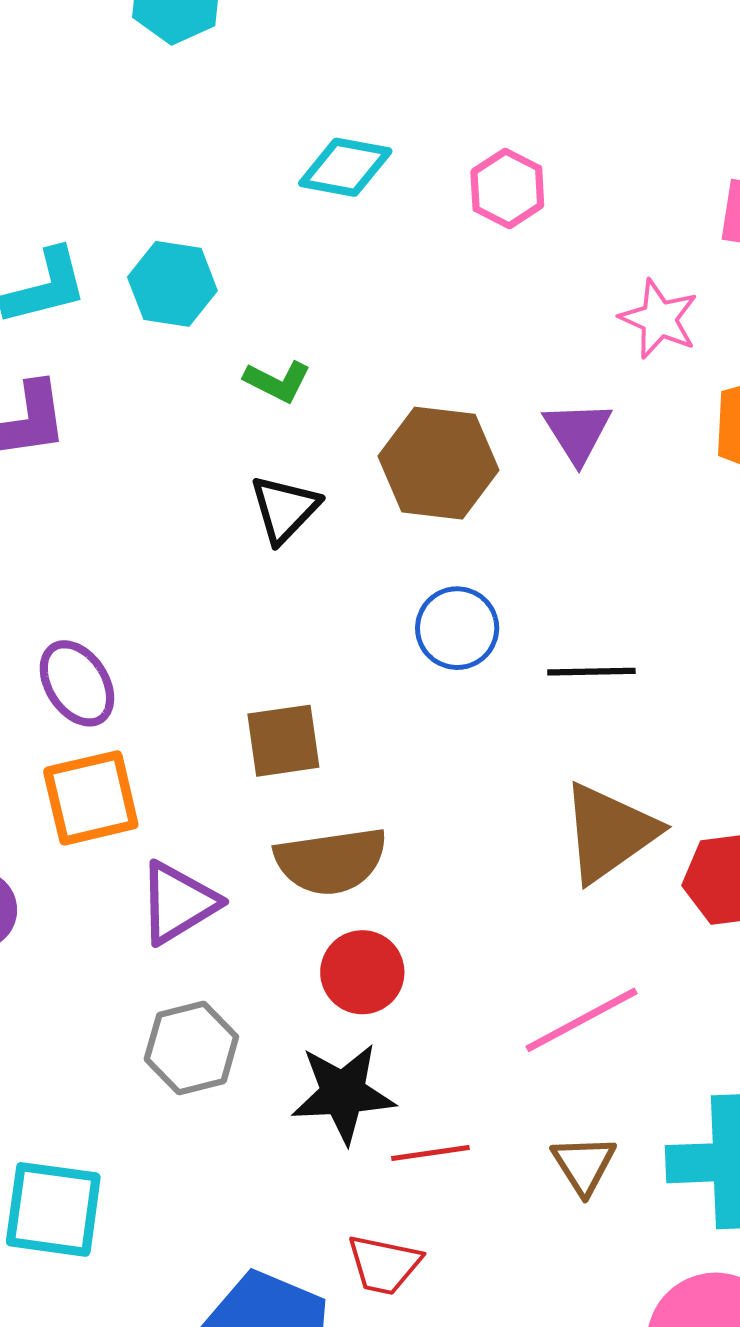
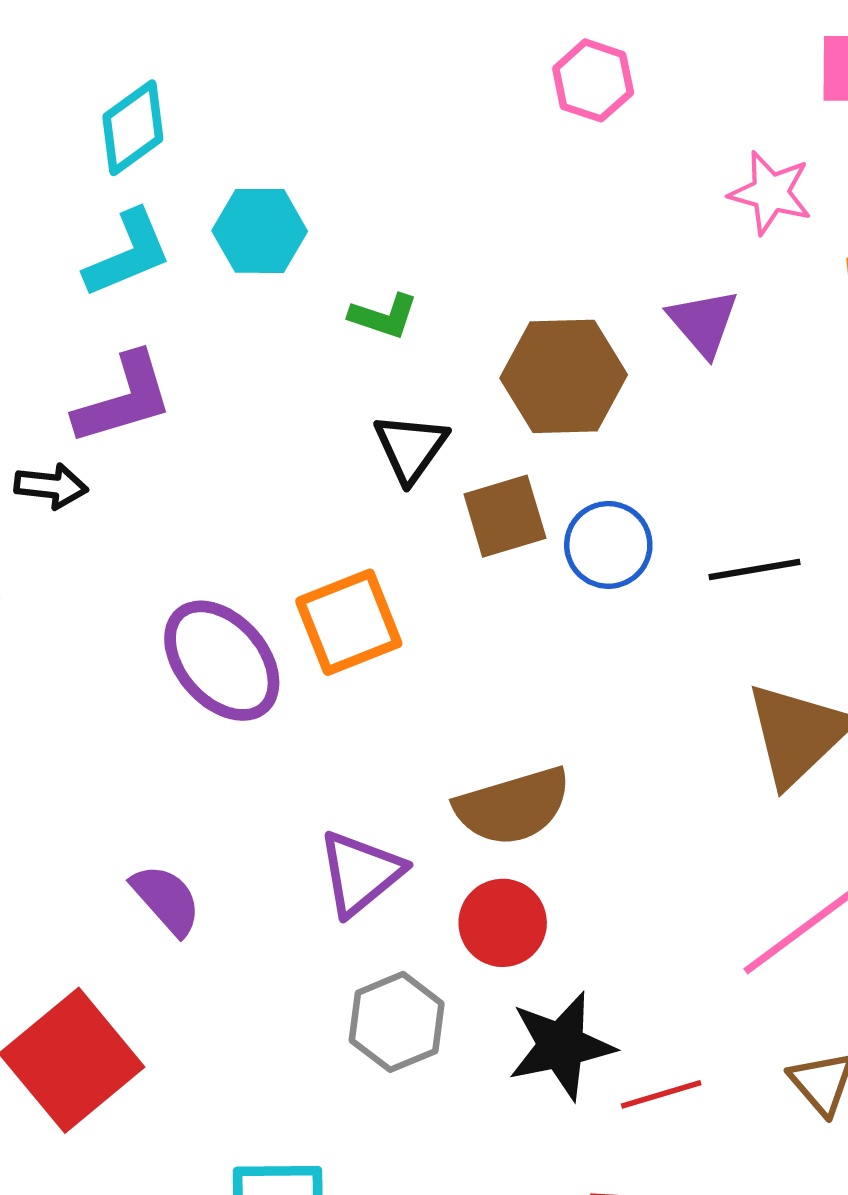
cyan diamond: (345, 167) -> (133, 128), moved, turned -38
purple ellipse: (77, 683) -> (222, 661), size x1.4
brown square: (283, 741) -> (505, 516), moved
orange square: (91, 798) -> (349, 622), moved
red circle: (362, 972) -> (503, 923), moved

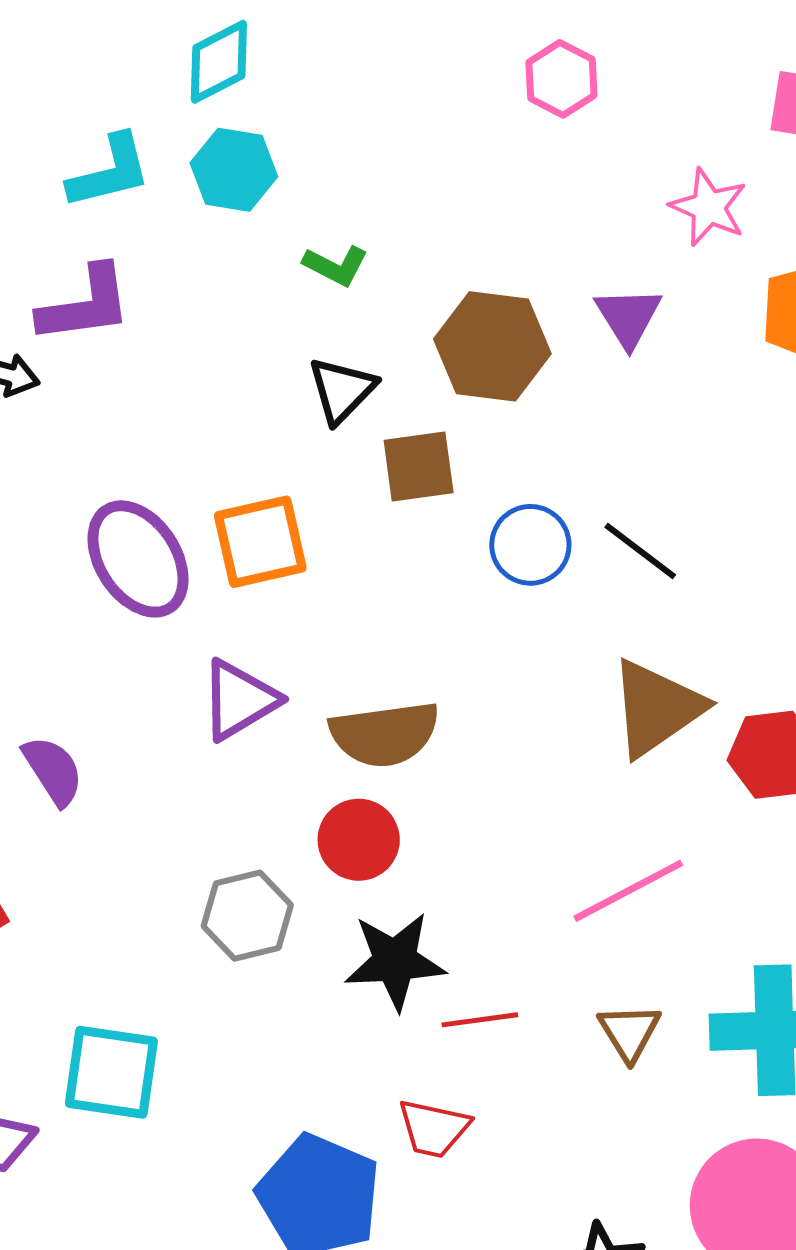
cyan diamond: (133, 128) -> (219, 62), moved
blue circle: (608, 545) -> (530, 545), moved
black line: (755, 570) -> (640, 551), turned 38
purple triangle: (360, 873) -> (239, 700), moved

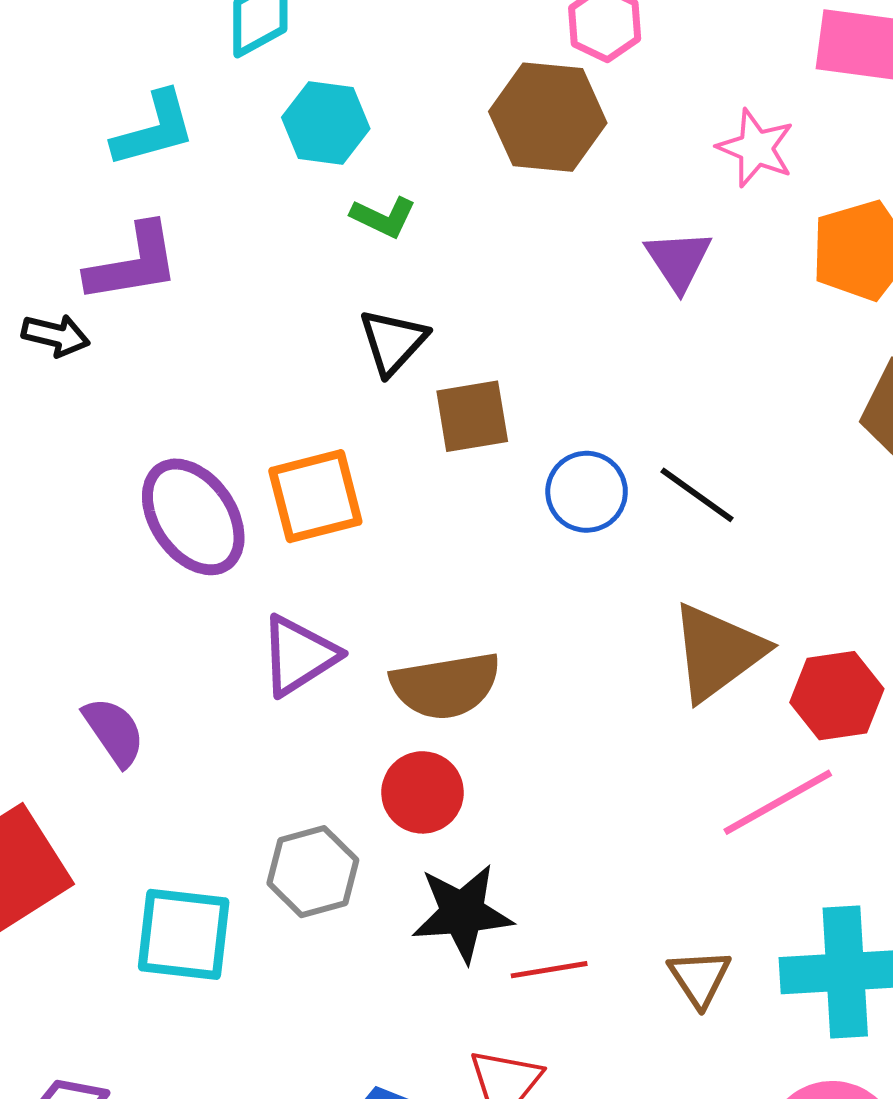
cyan hexagon: (234, 170) -> (326, 123), moved
brown hexagon: (492, 346) -> (548, 117), moved
pink line: (628, 891) -> (778, 802), moved
cyan square: (111, 1072) -> (184, 934), moved

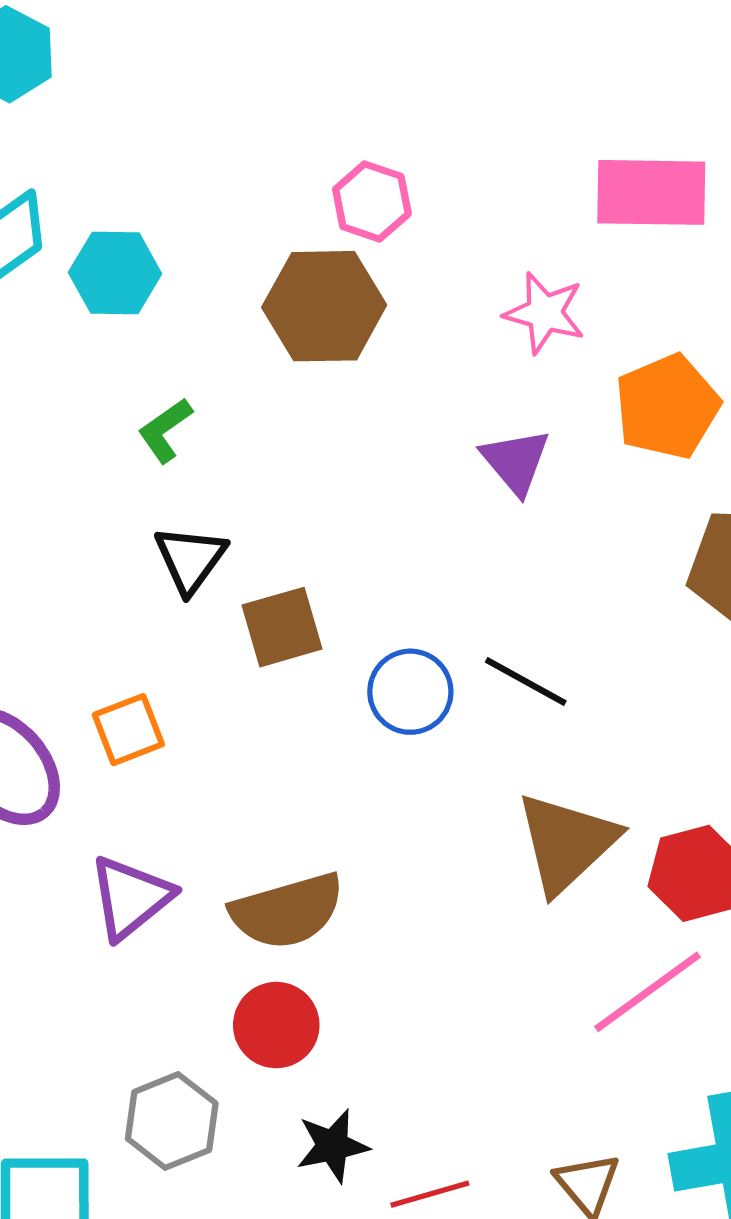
cyan hexagon: (326, 123) -> (115, 273), moved
green L-shape: (383, 217) -> (165, 430), turned 126
purple triangle: (678, 260) -> (516, 461), moved
orange square: (315, 496) -> (128, 730), size x0.7
black star: (462, 913) -> (332, 1146), size x0.7

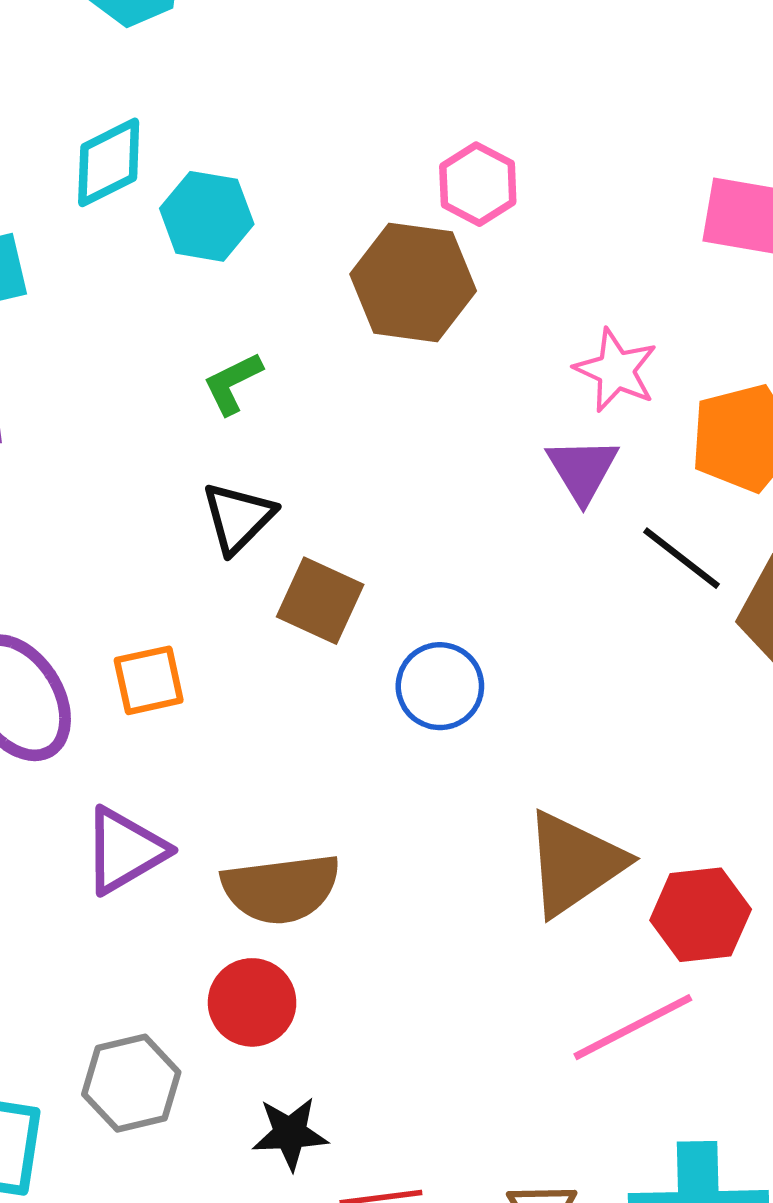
pink star: (545, 313) -> (616, 370), moved
brown square: (282, 627) -> (320, 601), turned 32
black line: (526, 681) -> (682, 558), moved

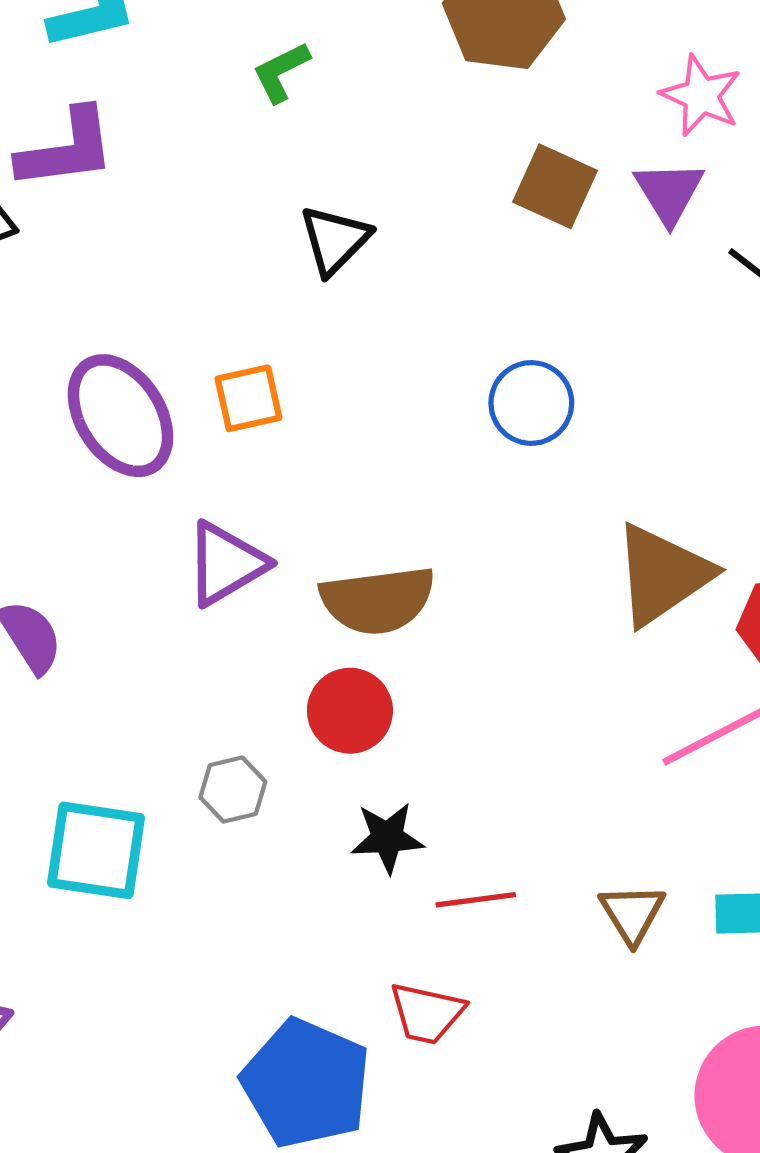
green L-shape: (233, 383) -> (281, 72), moved
brown square: (320, 601) -> (555, 186), moved
gray hexagon: (131, 1083) -> (233, 790), size x0.7

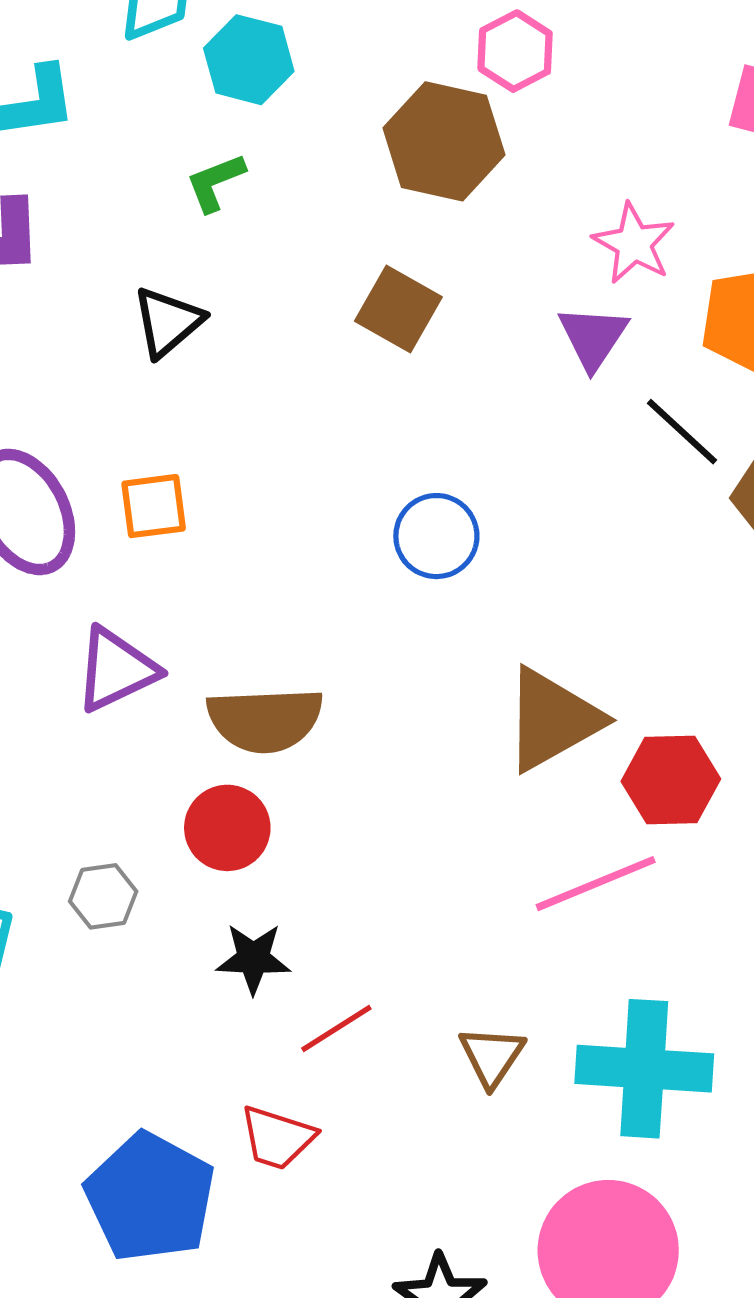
brown square: (555, 186) -> (398, 309), moved
black triangle: (335, 240) -> (168, 322), moved
red line: (476, 900) -> (336, 1028), turned -30

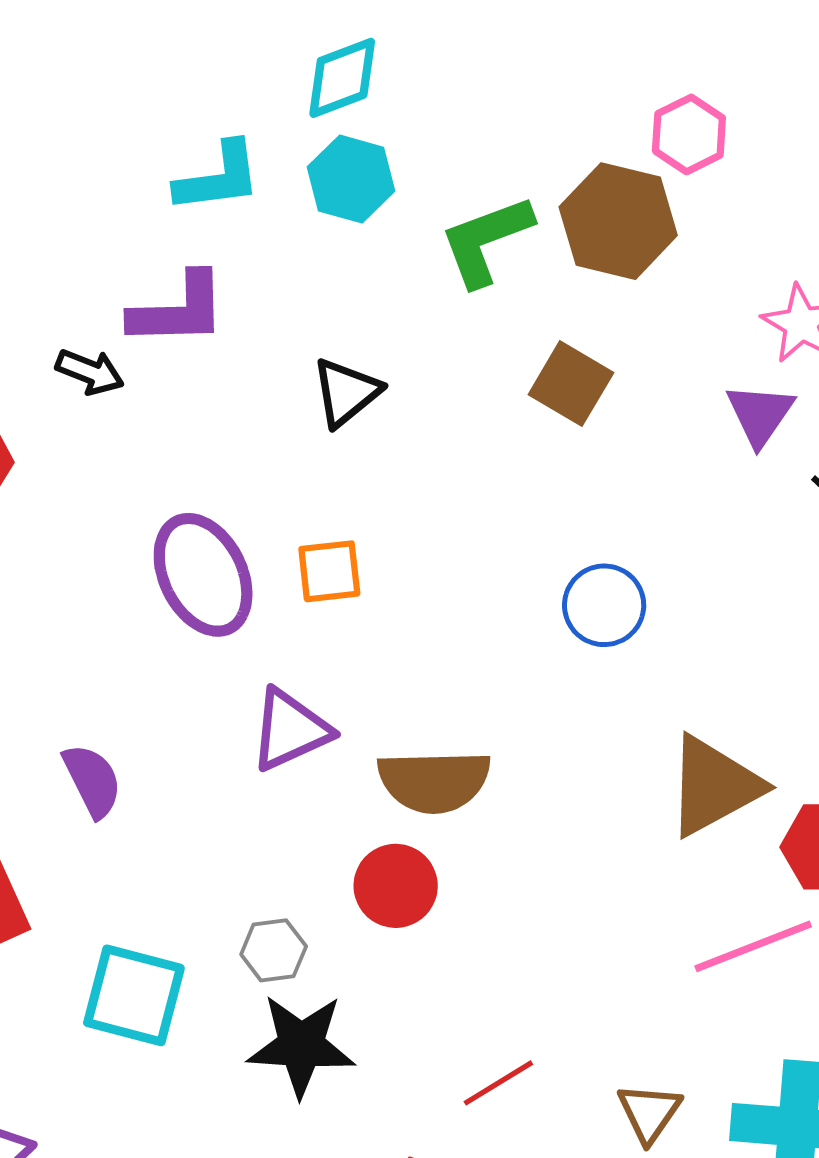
cyan hexagon: (249, 60) -> (351, 179), moved
green L-shape: (215, 182) -> (486, 240), moved, size x1.6
black star: (253, 958) -> (301, 1045), moved, size x1.5

